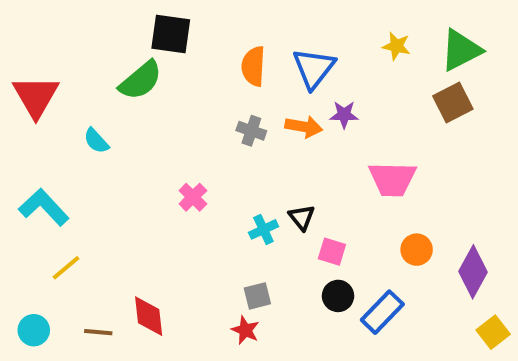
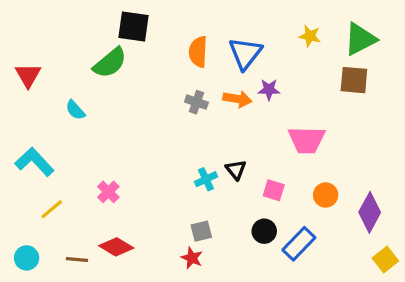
red triangle: (36, 96) -> (28, 75), size x0.7
brown square: (453, 103) -> (354, 80), turned 32
pink cross: (193, 197) -> (108, 192), moved
pink square: (332, 252) -> (274, 190), moved
red diamond: (149, 316) -> (116, 247), turned -52

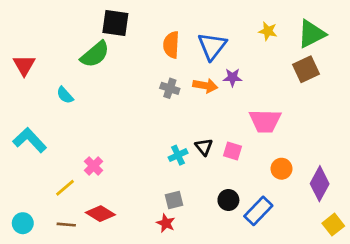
brown square: (354, 80) -> (306, 69), turned -30
pink square: (274, 190) -> (232, 151), moved
yellow line: (52, 209) -> (65, 188), moved

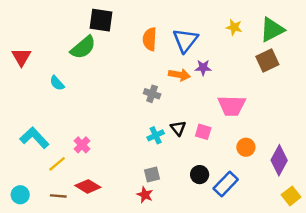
gray cross: (170, 88) -> (152, 94), moved
cyan L-shape: (30, 140) -> (34, 138), moved

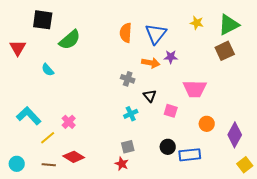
black square: (101, 20) -> (43, 20), moved
black triangle: (178, 128) -> (150, 96), moved
blue rectangle: (226, 184) -> (190, 155), turned 40

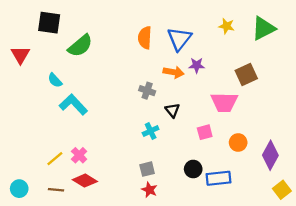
brown square: (225, 51) -> (246, 75), moved
pink square: (171, 111) -> (205, 132), moved, turned -32
cyan L-shape: (29, 116) -> (73, 104), moved
pink cross: (69, 122) -> (79, 155), moved
red star: (122, 164) -> (149, 190), moved

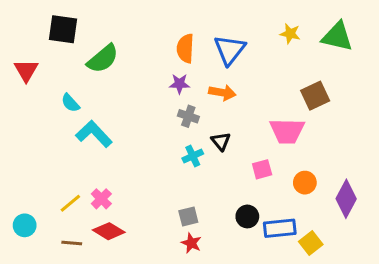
green triangle: (263, 28) -> (337, 37), turned 40
purple star: (197, 65) -> (179, 84), moved
cyan cross: (151, 131) -> (193, 156), moved
cyan circle: (19, 189) -> (25, 225), moved
yellow square: (282, 190) -> (311, 243), moved

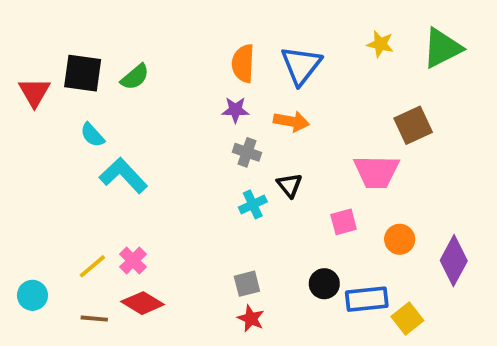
black square: (63, 29) -> (83, 73), moved
green triangle: (337, 37) -> (442, 48), turned -40
green semicircle: (103, 59) -> (135, 77), size x0.7

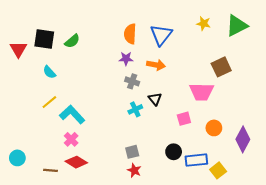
cyan L-shape: (123, 175) -> (72, 115), moved
yellow line: (92, 266) -> (49, 102), moved

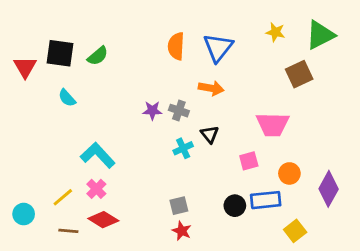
purple star: (126, 59) -> (152, 111), moved
brown square: (221, 67) -> (299, 74), moved
yellow line: (49, 102) -> (63, 197), moved
blue rectangle: (196, 160) -> (266, 200), moved

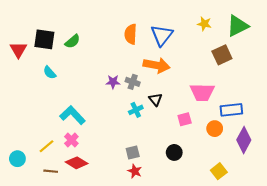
orange arrow: (211, 88) -> (157, 65), size x1.4
blue rectangle: (266, 200) -> (231, 110), moved

